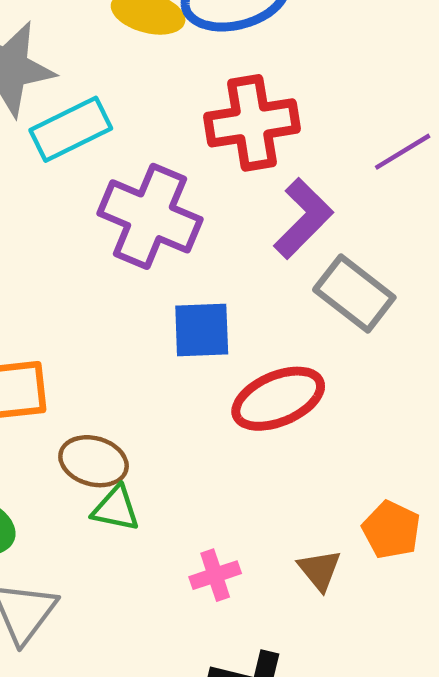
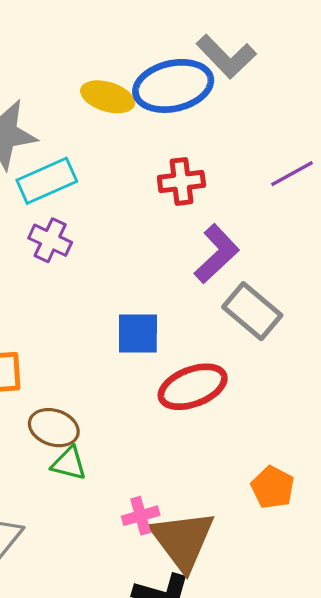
red cross: (252, 123) -> (181, 181), size x0.7
purple line: (403, 152) -> (292, 174), moved
purple cross: (150, 216) -> (50, 240), moved, size x0.6
brown triangle: (320, 570) -> (183, 540), moved, size x2.0

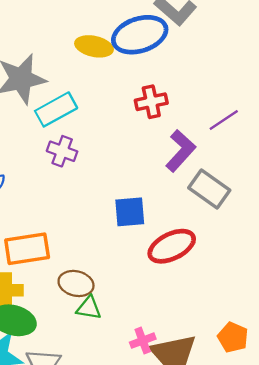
purple line: (292, 174) -> (224, 120), moved
orange pentagon: (273, 487) -> (233, 337), moved

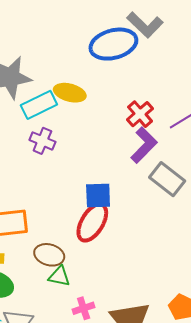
yellow ellipse: (94, 46) -> (70, 93), moved
red cross: (151, 102) -> (140, 114), moved, turned -32
red ellipse: (172, 246) -> (92, 222), moved, turned -36
pink cross: (143, 341) -> (84, 308), moved

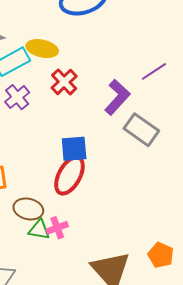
red cross: (140, 114) -> (64, 82), moved
purple cross: (42, 141) -> (17, 97), turned 30
pink cross: (84, 308) -> (57, 228), moved

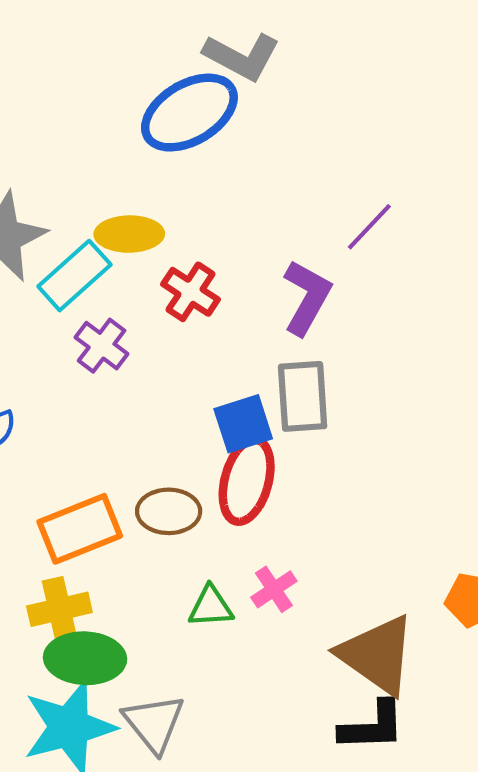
gray rectangle: (141, 130) -> (303, 396), moved, turned 64
brown ellipse: (28, 209) -> (169, 511), moved
pink cross: (57, 228) -> (274, 589), moved

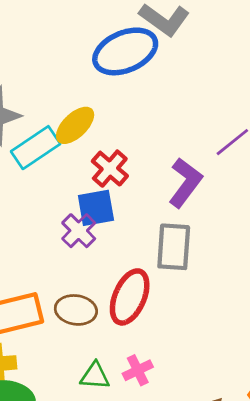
yellow ellipse: (129, 234) -> (75, 125), turned -51
purple cross: (102, 346) -> (79, 231), moved
blue square: (243, 424) -> (96, 208), moved

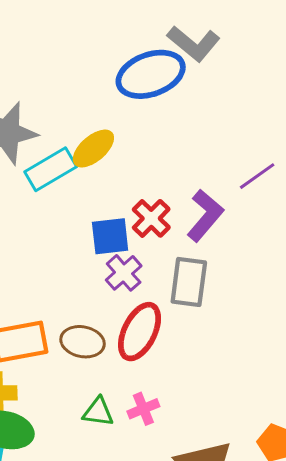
red cross: (110, 169) -> (151, 218), moved
purple cross: (79, 231) -> (124, 273), moved

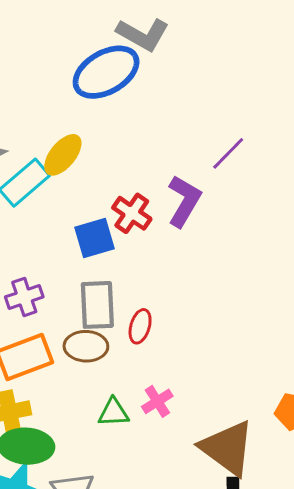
purple cross: (124, 273) -> (24, 297), moved, turned 33
gray rectangle: (189, 282) -> (97, 305), moved
red ellipse: (140, 332) -> (140, 326), size x0.6

